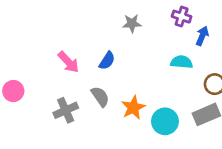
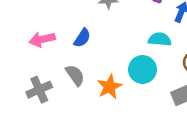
pink arrow: (68, 62) -> (42, 39), turned 120
cyan circle: (165, 121) -> (142, 70), moved

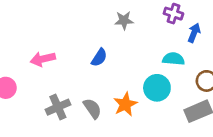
pink arrow: (42, 39) -> (43, 59), moved
gray semicircle: (75, 75) -> (92, 108), moved

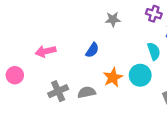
cyan semicircle: (173, 59) -> (154, 51), turned 66
orange star: (125, 104) -> (113, 77), moved
gray semicircle: (92, 108) -> (87, 92), turned -66

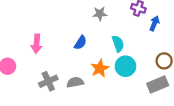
pink arrow: (46, 51) -> (36, 44), turned -72
cyan semicircle: (154, 51) -> (118, 44), moved

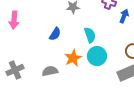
pink arrow: (36, 44) -> (14, 20), moved
gray cross: (48, 81) -> (15, 70), moved

